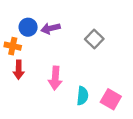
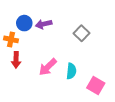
pink arrow: (55, 78) -> (48, 67), turned 42
cyan semicircle: (82, 96) -> (71, 71), moved

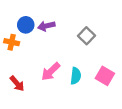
red arrow: (16, 60) -> (17, 83), moved, turned -42
pink square: (96, 85) -> (105, 76), moved

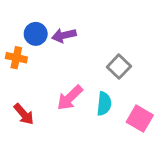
gray square: (86, 36) -> (119, 67), moved
pink square: (105, 76) -> (140, 119), moved

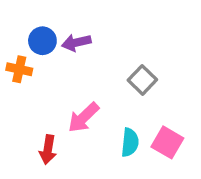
cyan semicircle: (104, 104) -> (130, 142), moved
red arrow: (24, 114) -> (48, 150), moved, turned 50

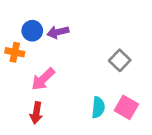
gray square: (142, 80) -> (120, 60), moved
pink arrow: (84, 117) -> (43, 79), moved

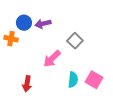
gray square: (120, 60) -> (75, 41), moved
pink arrow: (43, 79) -> (52, 59), moved

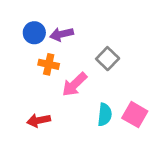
orange cross: (11, 39) -> (49, 64), moved
red arrow: (27, 84) -> (39, 120), turned 70

